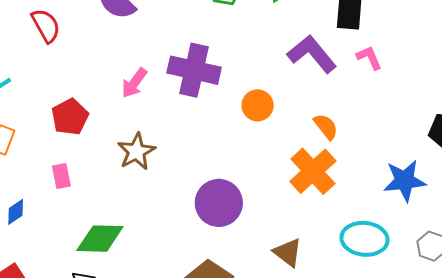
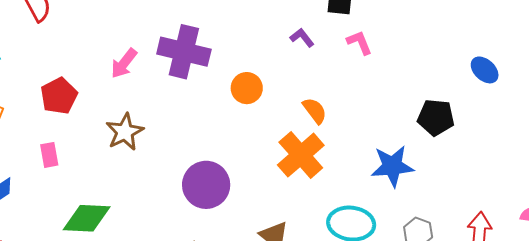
purple L-shape: (312, 54) -> (302, 38), size x0.5

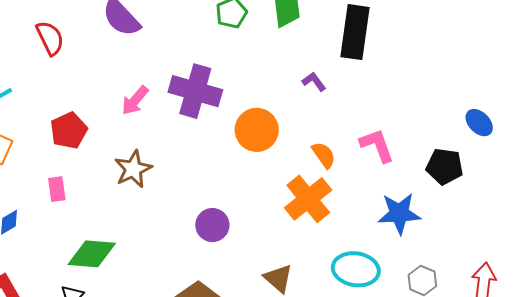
pink L-shape: (359, 43) -> (377, 145), moved, size x1.4
blue ellipse: (485, 70) -> (479, 123), moved
orange circle: (247, 88) -> (257, 130), size x1.4
purple circle: (206, 185) -> (212, 225), size x0.7

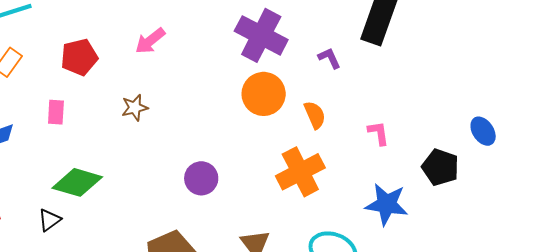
purple cross: (195, 91) -> (261, 35), moved
pink L-shape: (377, 145) -> (378, 133), size x0.7
orange semicircle: (324, 155) -> (315, 115), moved
brown star: (133, 169) -> (135, 108), size x0.7

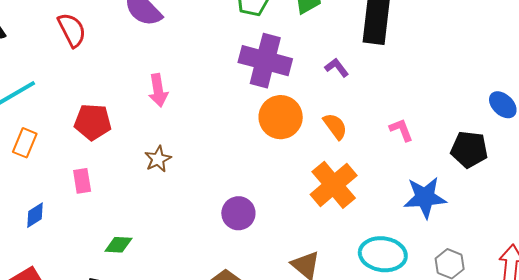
pink arrow: (150, 41) -> (158, 90), turned -48
red pentagon: (79, 57) -> (93, 122), turned 30
green diamond: (77, 182) -> (118, 245), size x0.6

